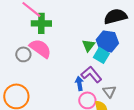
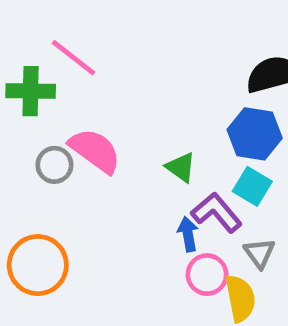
green cross: (41, 23) -> (31, 91), moved
green triangle: (88, 45) -> (181, 167), moved, turned -32
cyan square: (101, 55) -> (252, 186), moved

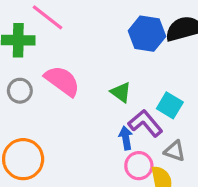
blue hexagon: (255, 134) -> (147, 34), moved
gray circle: (54, 165) -> (20, 91), moved
gray triangle: (259, 253) -> (175, 151), turned -35

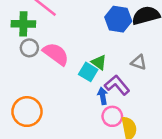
gray circle: (20, 91) -> (29, 48), moved
cyan square: (170, 105) -> (88, 72), moved
gray triangle: (175, 151) -> (139, 62), moved

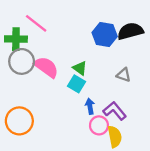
gray circle: (29, 48) -> (22, 61), size x1.5
green triangle: (99, 62) -> (80, 68), moved
purple L-shape: (117, 85) -> (115, 111), moved

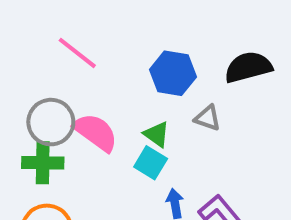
blue hexagon: (105, 35) -> (173, 73), moved
green cross: (16, 39) -> (43, 163), moved
gray triangle: (124, 75) -> (208, 118), moved

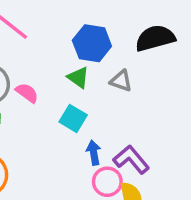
pink semicircle: (96, 132) -> (27, 93), size x0.6
green triangle: (157, 134) -> (78, 77), moved

